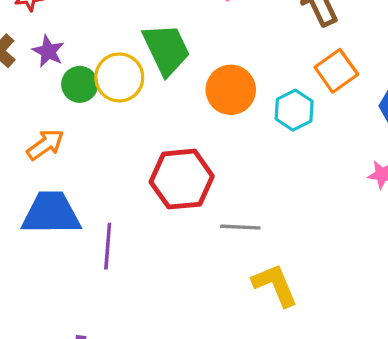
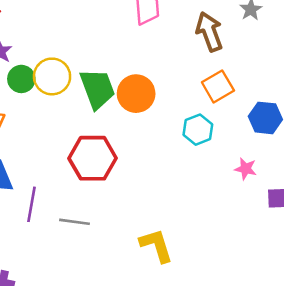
green trapezoid: (166, 49) -> (97, 89), moved
cyan hexagon: (294, 110) -> (198, 130), moved
gray line: (240, 227) -> (75, 222), moved

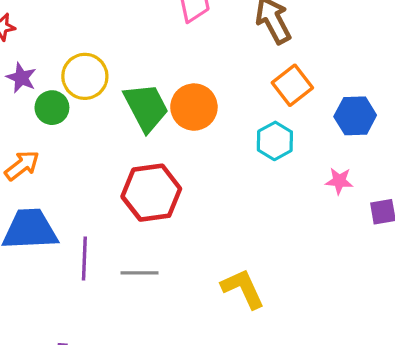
yellow circle: (52, 76) -> (85, 76), moved

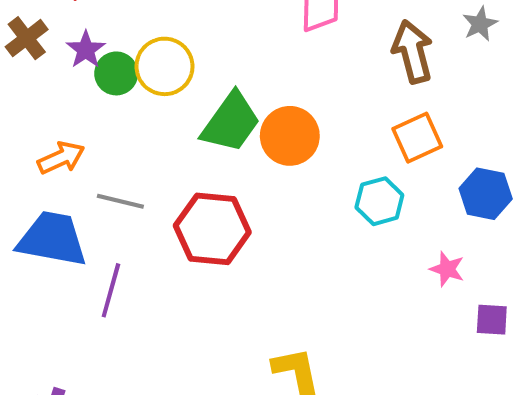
green trapezoid: (146, 107) -> (231, 122), turned 50
green circle: (52, 108) -> (116, 73), moved
gray line: (140, 273) -> (120, 201), moved

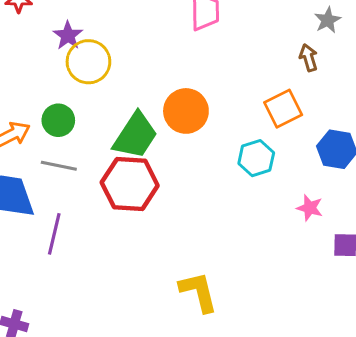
purple star: (86, 50) -> (68, 35), moved
brown arrow: (413, 52) -> (309, 58), moved, size x0.6
green circle: (116, 73) -> (58, 120), moved
green trapezoid: (231, 122) -> (135, 136), moved

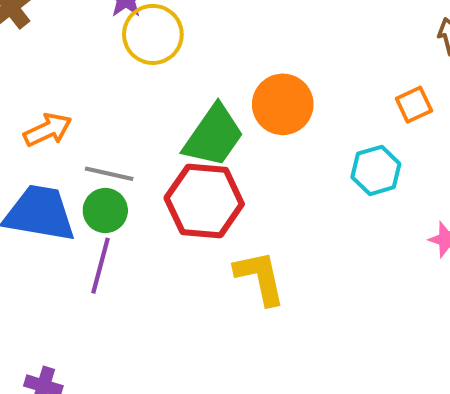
orange square: (283, 109) -> (414, 105), size x0.7
green circle: (58, 120) -> (105, 211), moved
yellow L-shape: (199, 292) -> (260, 278), moved

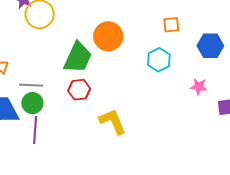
orange square: (414, 105) -> (171, 25), turned 30
red hexagon: (204, 201) -> (79, 90), size x0.6

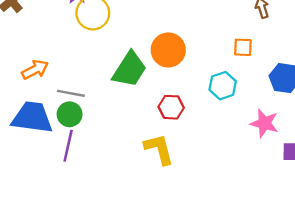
pink star: (199, 87) -> (264, 123), size x1.4
red hexagon: (79, 90) -> (171, 107), moved

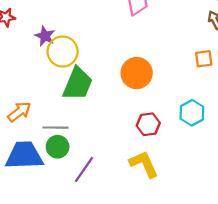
green trapezoid: (130, 69) -> (78, 84), moved
cyan hexagon: (223, 86) -> (192, 113), moved
purple line: (68, 146) -> (84, 170), moved, turned 32

